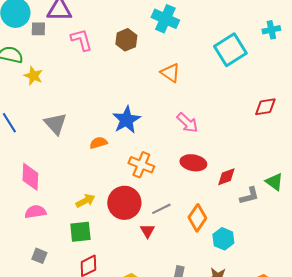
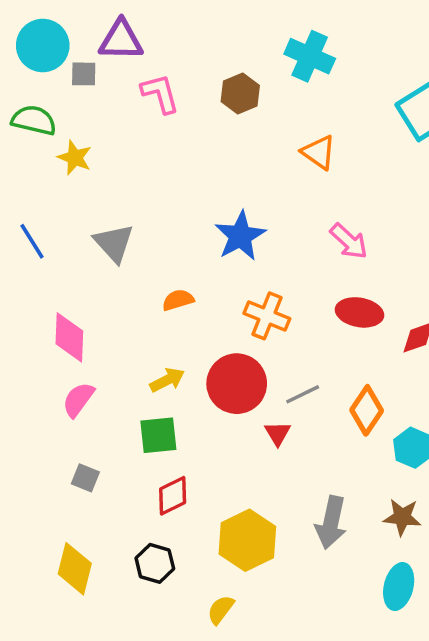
orange semicircle: (98, 143) -> (178, 300), moved
pink semicircle: (35, 212) -> (78, 400), turned -45

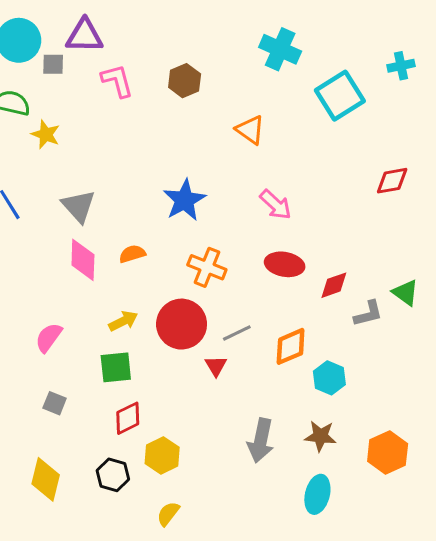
cyan cross: (310, 56) -> (280, 49), moved
pink diamond: (69, 337) -> (83, 260), moved
orange diamond: (367, 410) -> (291, 346), turned 33
yellow hexagon: (247, 540) -> (162, 455), moved, size x0.7

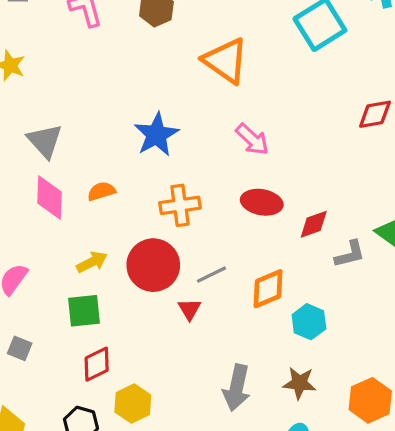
orange triangle: (250, 130) -> (226, 61), size x1.5
orange cross: (207, 267) -> (180, 205), turned -30

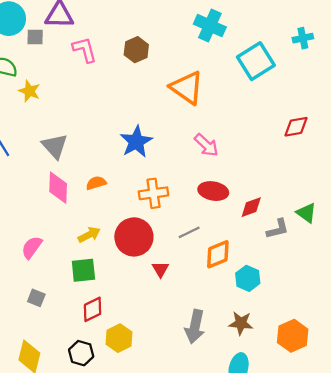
gray line: (211, 275) -> (189, 232), moved

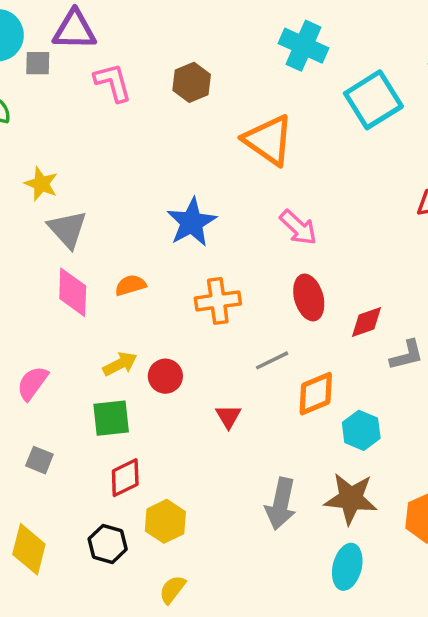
yellow star: (29, 91) -> (41, 184), moved
red ellipse: (213, 191) -> (309, 297), turned 64
red circle: (134, 237) -> (165, 376), moved, size x0.6
brown star: (241, 323) -> (351, 499), size x1.4

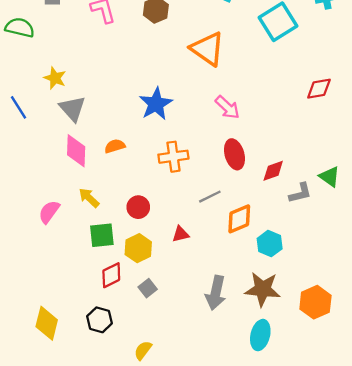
yellow arrow: (120, 364) -> (89, 198), moved, turned -110
red triangle: (228, 416) -> (180, 234), turned 48
gray square: (39, 460) -> (148, 288), moved, turned 30
yellow hexagon: (165, 521) -> (138, 248), moved

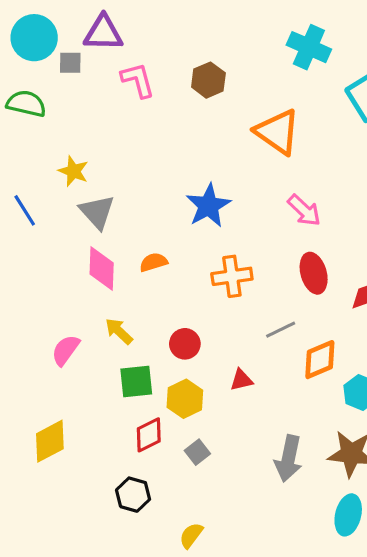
yellow diamond: (47, 323) -> (50, 441), moved, turned 48

